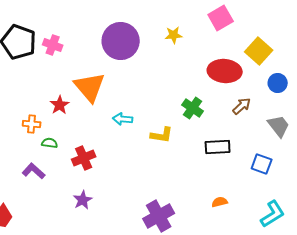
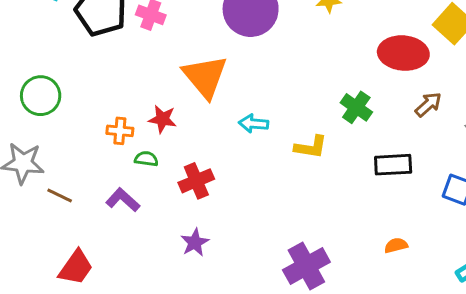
red star: (60, 105) -> (162, 119), moved, turned -30

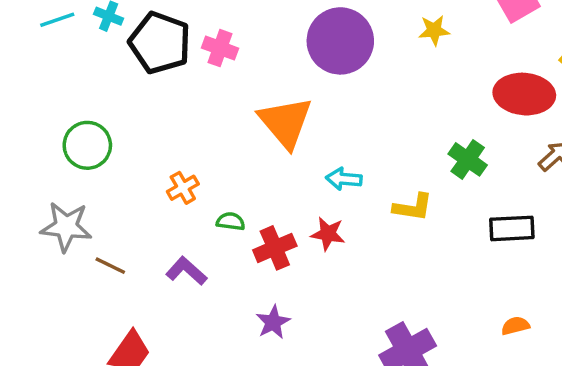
red star: (162, 119) -> (328, 234), moved
orange cross: (120, 131) -> (183, 188), turned -35
green semicircle: (146, 159) -> (231, 221), moved

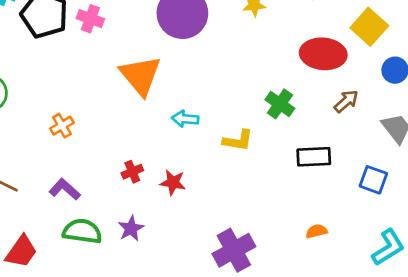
green semicircle: (231, 221) -> (82, 231), moved, size x1.8
red star: (328, 234) -> (173, 182), moved
red cross: (275, 248) -> (132, 172), size x0.7

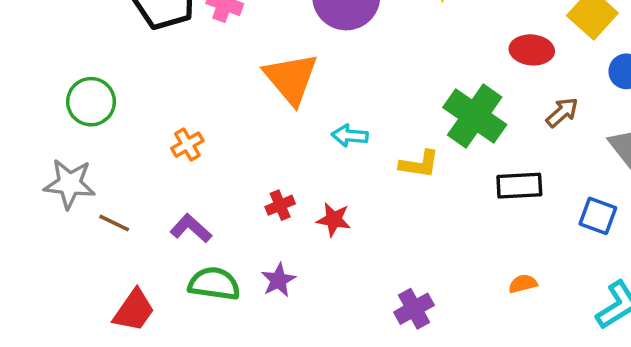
red ellipse: (323, 54) -> (532, 50), size x0.7
green cross: (280, 104) -> (475, 116), size x1.6
purple cross: (234, 250) -> (414, 309), size x0.7

